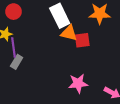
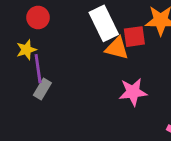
red square: (82, 40) -> (134, 37), moved
pink star: (78, 83) -> (133, 92), moved

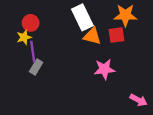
red circle: (38, 18) -> (31, 23), moved
red square: (134, 37) -> (117, 35), moved

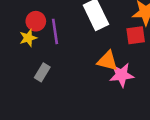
orange triangle: (92, 36) -> (107, 61), moved
purple line: (33, 52) -> (55, 31), moved

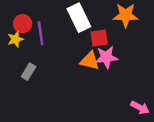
red square: (136, 35) -> (99, 38), moved
pink star: (122, 75) -> (106, 57), moved

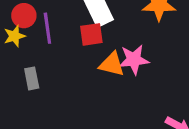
red square: (99, 38) -> (91, 34), moved
gray rectangle: (29, 72) -> (32, 78), turned -42

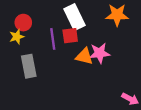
purple line: (47, 28) -> (53, 39), moved
gray rectangle: (32, 78) -> (29, 66), size x1.5

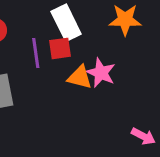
pink star: (100, 53) -> (101, 73), turned 30

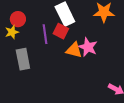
red square: (60, 48) -> (61, 31), turned 35

